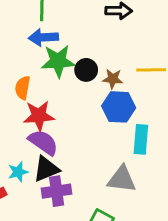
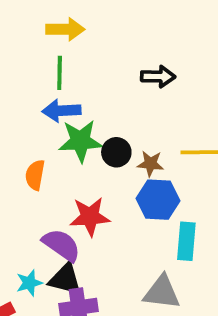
red star: (39, 116) -> (90, 217), moved
black triangle: (46, 169) -> (65, 279), turned 36

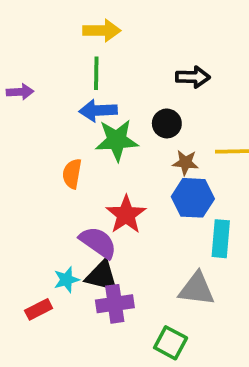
black circle: (116, 152) -> (167, 123), moved
red star: (90, 217) -> (126, 215), turned -30

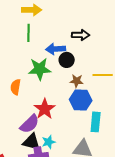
blue arrow: (98, 110) -> (56, 49), moved
purple semicircle: (98, 242) -> (30, 124), turned 100
cyan star: (66, 280) -> (49, 142), moved

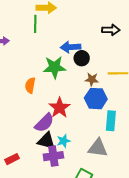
green line: (29, 33) -> (35, 24), moved
black arrow: (81, 35) -> (111, 30), moved

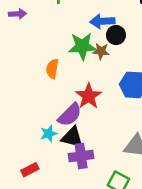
brown star: (92, 79) -> (101, 51), moved
cyan star: (64, 141) -> (49, 134), moved
red rectangle: (12, 159) -> (30, 170), moved

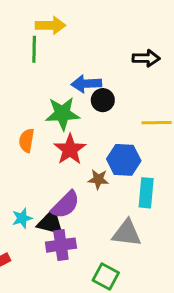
brown star: (101, 51) -> (98, 179), moved
red star: (89, 96) -> (70, 149), moved
purple semicircle: (70, 115) -> (65, 205), moved

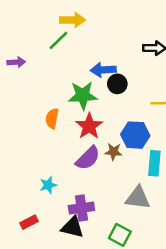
green line: (34, 49) -> (58, 40), turned 45
purple semicircle: (65, 205) -> (88, 158), moved
black triangle: (50, 223) -> (73, 227), moved

